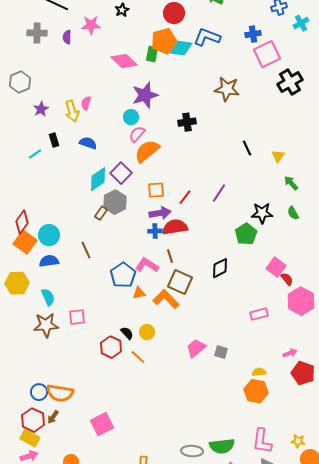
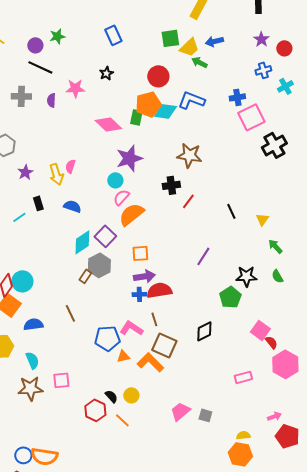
brown star: (227, 89) -> (189, 155), moved
red line: (185, 197) -> (188, 201), moved
cyan circle: (49, 235) -> (22, 281), moved
blue pentagon: (123, 275) -> (107, 338), turned 30

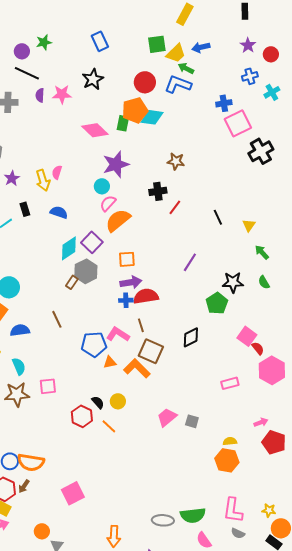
black star: (106, 73) -> (93, 79), size x1.5
purple semicircle: (51, 100) -> (40, 95), moved
blue L-shape: (191, 100) -> (178, 84), moved
brown star: (189, 155) -> (176, 161), size x0.7

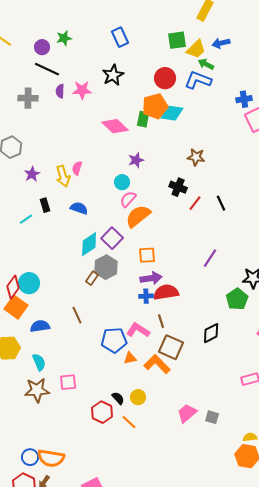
purple star: (116, 164) -> (136, 160), size x0.6
black cross: (158, 191) -> (178, 187), turned 30
black line: (218, 217) -> (221, 203), moved

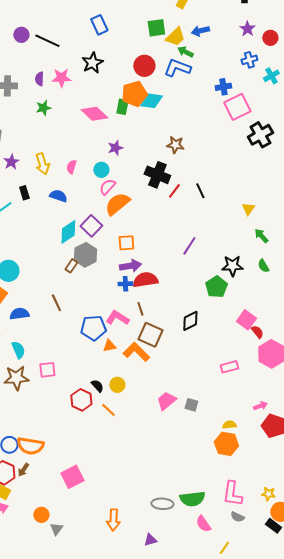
green star: (64, 38) -> (43, 108), moved
black line: (47, 69) -> (47, 41), moved
pink semicircle: (77, 168) -> (71, 167), moved
black cross: (178, 187) -> (157, 175), size x1.4

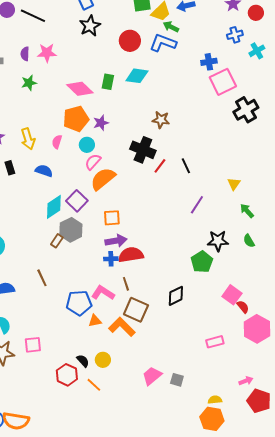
black star: (92, 63) -> (90, 26), moved
orange pentagon: (134, 94) -> (76, 119), moved
purple line: (189, 246) -> (197, 205), moved

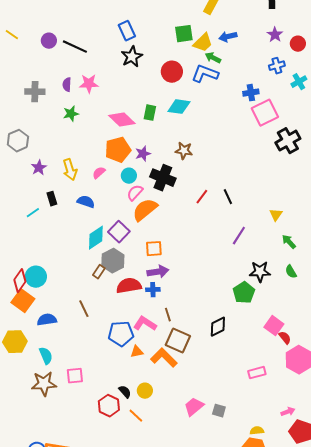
brown star: (161, 120) -> (184, 151), moved
pink semicircle: (57, 142) -> (99, 173), turned 32
black cross: (143, 150) -> (163, 178), moved
red semicircle: (131, 255) -> (129, 286), moved

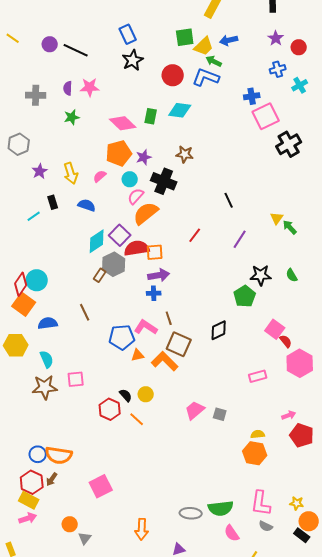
red line: (202, 197) -> (195, 235), moved
green arrow: (289, 242) -> (290, 227), moved
red semicircle: (129, 286) -> (137, 248), moved

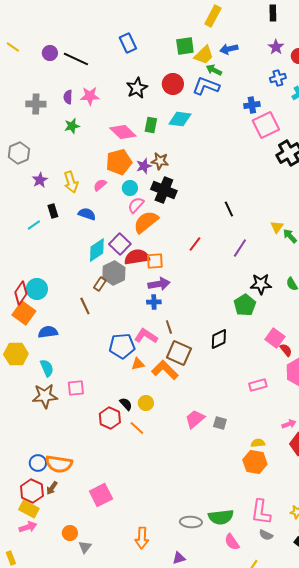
black star: (133, 60) -> (137, 88), moved
brown star: (185, 154) -> (160, 161), moved
brown line: (85, 312) -> (85, 306), moved

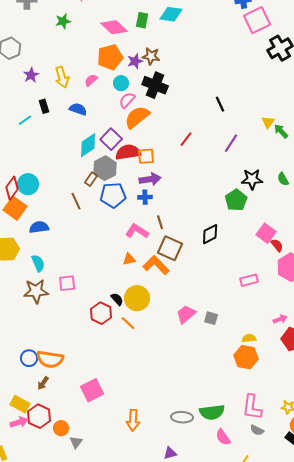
blue pentagon: (122, 346) -> (113, 195), moved
yellow circle: (146, 403) -> (137, 298), size x1.6
red hexagon: (32, 491) -> (39, 416), moved
orange arrow: (142, 538) -> (133, 420), moved

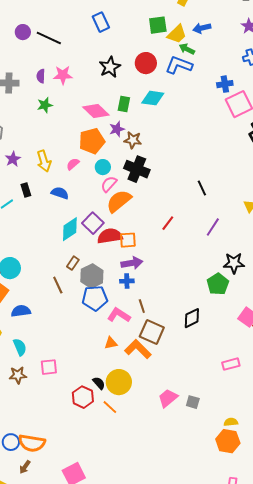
purple star: (135, 61) -> (117, 129), moved
gray hexagon: (105, 168) -> (92, 276), moved
blue pentagon: (113, 195) -> (95, 298), moved
brown star: (36, 291) -> (18, 375), size x0.7

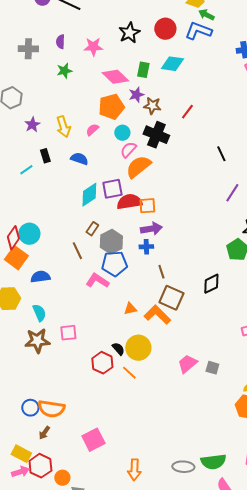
pink star: (63, 75) -> (93, 47), moved
purple square: (93, 223) -> (112, 189), turned 35
red line: (168, 223) -> (187, 112), moved
pink L-shape: (119, 315) -> (97, 281), moved
brown star: (18, 375) -> (37, 341), size x1.4

